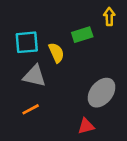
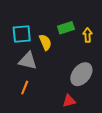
yellow arrow: (109, 17) -> (88, 35), moved
orange line: (31, 109) -> (25, 88), turned -40

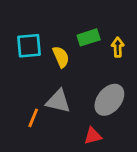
gray triangle: (28, 61) -> (58, 101), moved

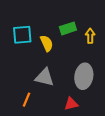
gray ellipse: (109, 100) -> (84, 76), turned -30
orange line: (33, 118) -> (26, 100), moved

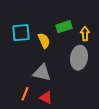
gray ellipse: (84, 76) -> (79, 58), moved
red triangle: (71, 104) -> (46, 98), moved, turned 40

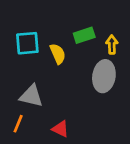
gray triangle: (42, 73) -> (31, 96), moved
orange line: (25, 94) -> (18, 124), moved

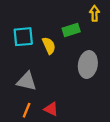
yellow arrow: (112, 44) -> (95, 13), moved
orange line: (18, 124) -> (27, 110), moved

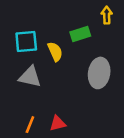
gray triangle: (27, 81) -> (30, 77), moved
red triangle: (51, 109) -> (58, 123), turned -40

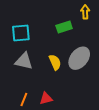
yellow semicircle: (55, 52) -> (55, 62), moved
gray ellipse: (99, 73) -> (79, 58), turned 30

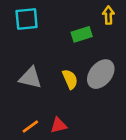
cyan square: (21, 33) -> (27, 19), moved
orange line: (24, 99) -> (30, 127), turned 32

